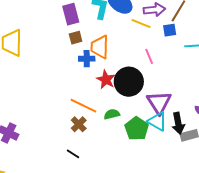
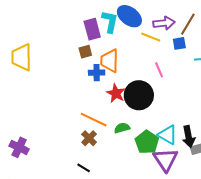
purple rectangle: (71, 14) -> (92, 29), moved
purple triangle: (159, 102) -> (166, 160), moved

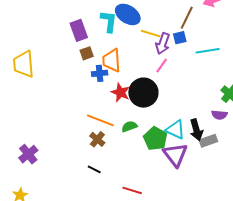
purple arrow: (164, 23) -> (163, 44), moved, turned 120
purple rectangle: (92, 29) -> (79, 30), moved
pink line: (159, 70) -> (162, 66), turned 63
purple cross: (19, 147) -> (28, 154), turned 30

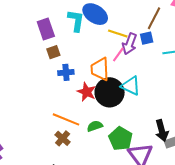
orange trapezoid: (112, 60) -> (100, 69), moved
pink line: (162, 66) -> (118, 55), moved
cyan triangle: (175, 130) -> (131, 86), moved

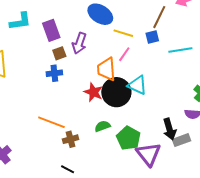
cyan L-shape: (76, 21) -> (20, 21), moved, turned 75
purple arrow: (130, 44) -> (79, 43), moved
blue cross: (66, 72) -> (54, 73), moved
orange line: (66, 119) -> (51, 122), moved
brown cross: (63, 138) -> (70, 139), turned 35

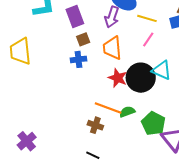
purple arrow: (79, 43) -> (112, 17), moved
orange trapezoid: (106, 69) -> (112, 48), moved
orange line: (51, 122) -> (108, 108), moved
brown cross: (70, 139) -> (95, 125), turned 35

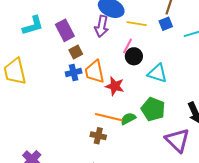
pink line: (148, 39) -> (127, 46), moved
orange trapezoid: (112, 48) -> (95, 72), moved
black circle: (141, 78) -> (134, 56), moved, size x0.6
green pentagon: (153, 123) -> (153, 109), moved

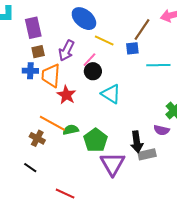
purple arrow: (102, 26) -> (66, 50), moved
green pentagon: (153, 109) -> (96, 140), moved

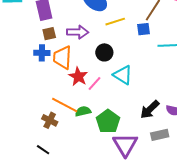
yellow line: (104, 40) -> (115, 22), turned -42
purple arrow: (66, 50) -> (78, 32), turned -115
pink line: (89, 60) -> (94, 84), moved
black arrow: (137, 142) -> (150, 109), moved, turned 55

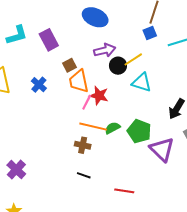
yellow line: (115, 22) -> (133, 59), moved
purple arrow: (78, 32) -> (105, 50), moved
brown square: (49, 34) -> (69, 65), moved
blue cross: (42, 53) -> (39, 85), moved, turned -35
pink line: (94, 84) -> (87, 102), moved

